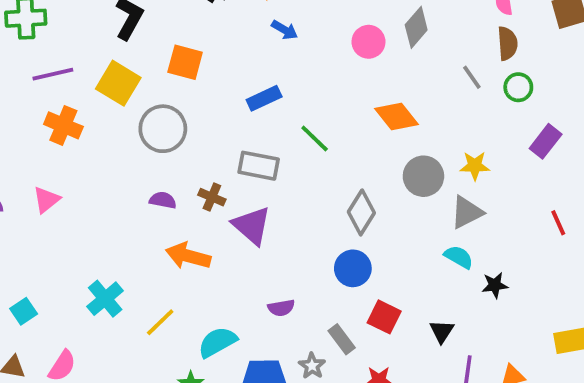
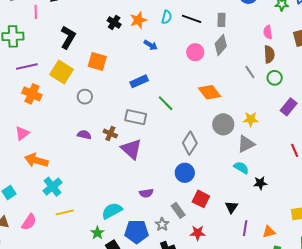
gray circle: (163, 129) -> (85, 97), size x0.6
orange arrow: (188, 256) -> (36, 160), moved
yellow line: (160, 322) -> (65, 212), moved, turned 30

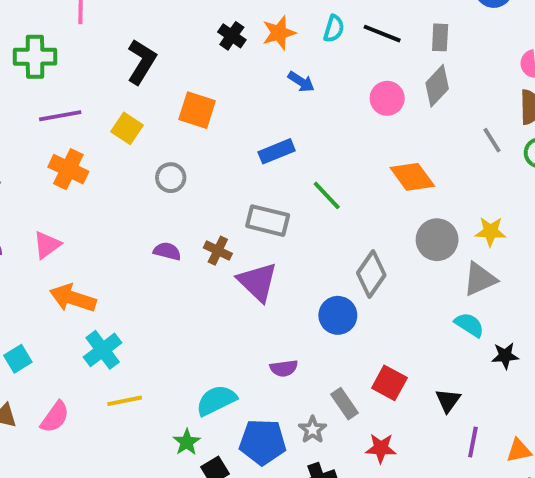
yellow square: (62, 72) -> (127, 128), size x0.7
blue circle: (185, 173) -> (338, 315), moved

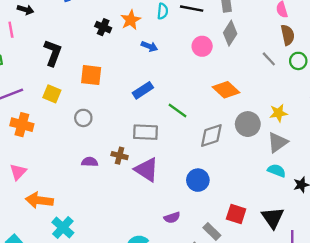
gray diamond: (371, 274) -> (211, 136), moved, turned 48
black triangle: (448, 401) -> (273, 218), size x1.5

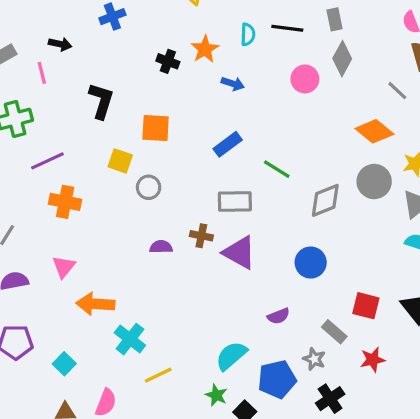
orange diamond: (226, 90) -> (374, 131), moved
yellow square: (52, 94) -> (120, 161), moved

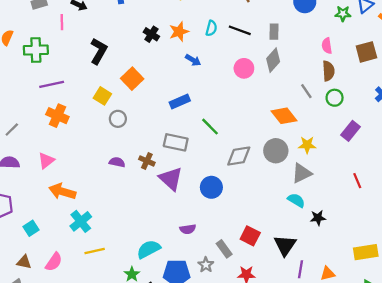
orange square: (156, 128) -> (132, 79), turned 30
blue circle: (311, 263) -> (211, 187), moved

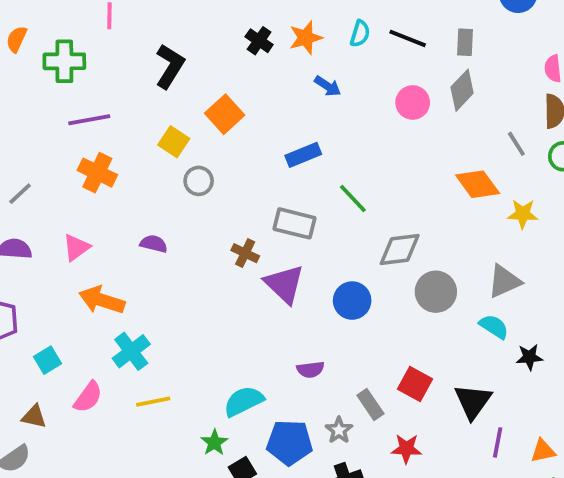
yellow star: (307, 145) -> (523, 214), moved
gray circle: (276, 151) -> (436, 292), moved
purple semicircle: (117, 162) -> (154, 244), moved
pink semicircle: (54, 262) -> (88, 397), moved

